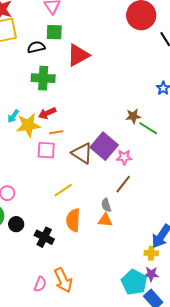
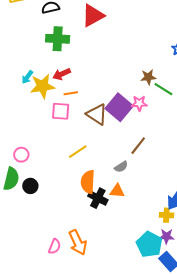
pink star: (124, 157) -> (139, 103), moved
gray semicircle: (106, 205) -> (121, 167), turned -104
orange triangle: (105, 220) -> (117, 191), moved
black cross: (44, 237) -> (98, 198), moved

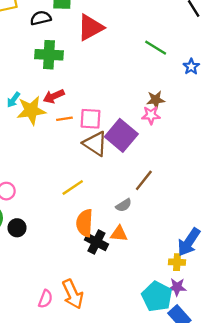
green line: (163, 89) -> (156, 48), moved
pink star: (139, 103) -> (151, 115), moved
pink square: (61, 111) -> (90, 119), moved

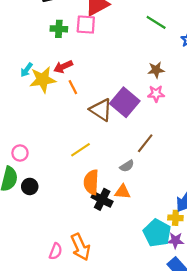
green cross: (49, 55) -> (59, 29), size x0.7
pink star: (151, 115) -> (156, 94), moved
orange line: (64, 119) -> (73, 87), turned 72
pink square: (90, 119) -> (86, 25), moved
cyan pentagon: (157, 297) -> (157, 233), moved

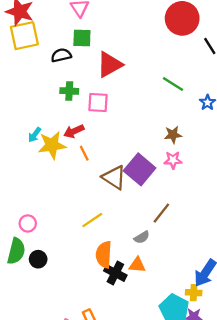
pink square: (86, 25) -> (98, 102), moved

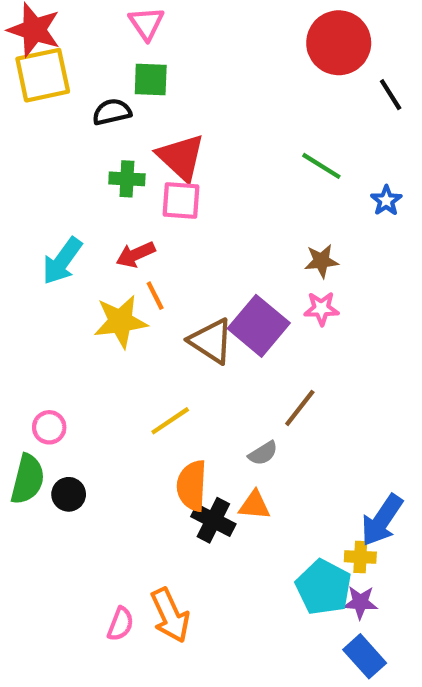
red triangle: (110, 64) -> (181, 157), moved, turned -48
cyan arrow: (35, 135) -> (62, 261), size x1.6
yellow star: (52, 145) -> (120, 321), moved

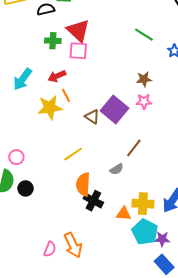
brown triangle: (211, 341) -> (92, 117), size x0.7
orange triangle: (254, 505) -> (124, 214), moved
yellow cross: (360, 557) -> (143, 204), moved, size x1.5

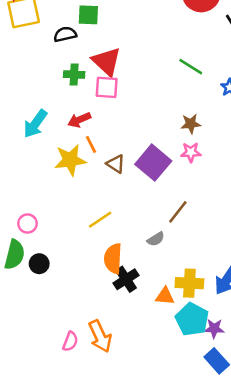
brown triangle: (92, 117) -> (116, 164), moved
black cross: (93, 201) -> (126, 279), turned 30

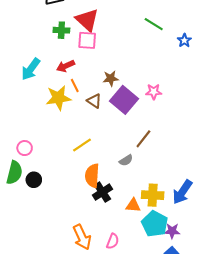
brown star: (191, 124) -> (111, 78), moved
pink semicircle: (70, 341) -> (113, 241), moved

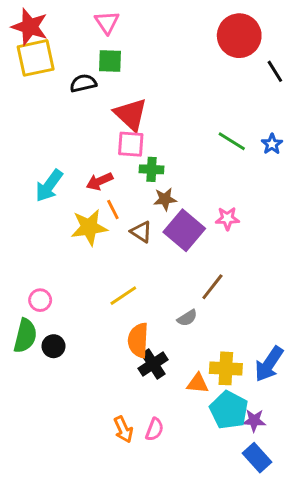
green line: (154, 24) -> (232, 141), moved
green cross: (61, 30) -> (152, 169), moved
orange arrow: (82, 237) -> (123, 429), size x0.7
pink semicircle: (113, 241) -> (155, 429), moved

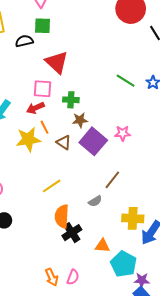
pink square: (131, 144) -> (42, 89), moved
yellow cross: (226, 368) -> (133, 218), moved
purple star: (254, 420) -> (142, 280), moved

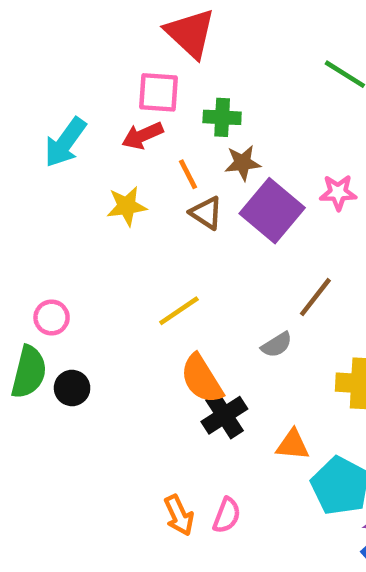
orange line: (45, 127) -> (188, 174), moved
yellow star: (28, 139) -> (127, 206), size x0.7
orange semicircle: (62, 216) -> (202, 379), turned -35

